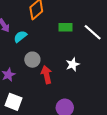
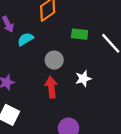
gray circle: (32, 60) -> (54, 60), moved

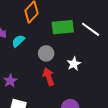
green rectangle: (80, 34) -> (63, 27), size x1.5

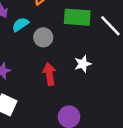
gray circle: (46, 53) -> (43, 37), moved

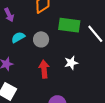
cyan semicircle: (20, 24) -> (18, 37), moved

